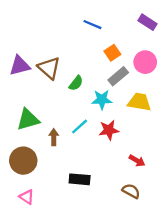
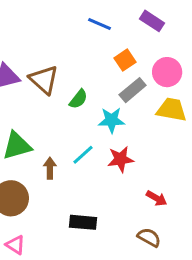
purple rectangle: (148, 22) -> (152, 21), moved
yellow trapezoid: (139, 102) -> (172, 110), moved

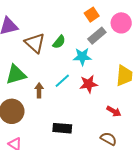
brown triangle: (44, 80) -> (35, 43), moved
yellow trapezoid: (172, 110) -> (124, 76), moved, turned 85

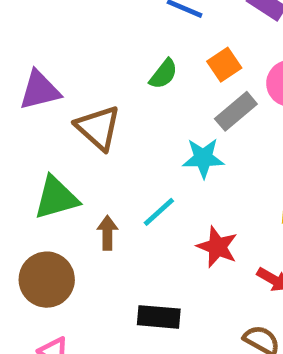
green semicircle: (59, 42) -> (164, 74), moved
red star: (89, 84) -> (217, 247), moved, turned 30

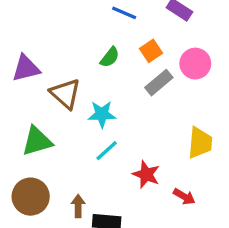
cyan star: (203, 158) -> (102, 114), moved
brown arrow: (107, 233) -> (78, 206), moved

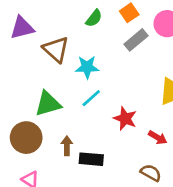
green triangle: (37, 141) -> (48, 104), moved

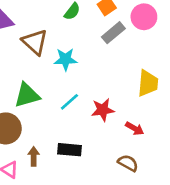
cyan line: (91, 98) -> (69, 102), moved
red star: (125, 119) -> (103, 110), turned -30
brown arrow: (67, 146) -> (34, 156), moved

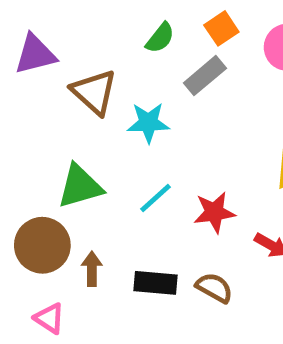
gray rectangle: (113, 33) -> (205, 76), moved
brown arrow: (34, 156) -> (92, 269), moved
brown semicircle: (128, 163) -> (214, 288), moved

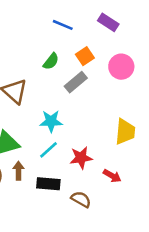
cyan star: (148, 123) -> (51, 121), moved
brown arrow: (92, 269) -> (18, 171), moved
black rectangle: (155, 283) -> (48, 184), moved

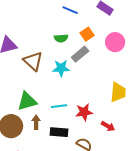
green semicircle: (51, 61) -> (61, 38), turned 48
cyan star: (51, 121) -> (61, 68), moved
cyan line: (48, 150) -> (59, 106), turned 35

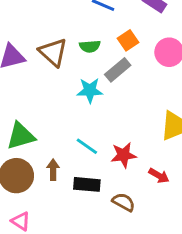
brown triangle: (33, 61) -> (53, 52), moved
green triangle: (27, 101) -> (21, 136), moved
cyan line: (59, 106) -> (87, 146), turned 42

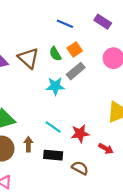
orange square: (128, 40) -> (75, 50), moved
green semicircle: (90, 46) -> (55, 54), turned 64

